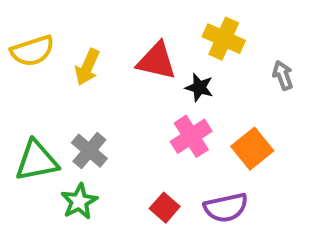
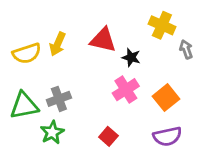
yellow cross: (224, 39) -> (162, 25), moved
yellow semicircle: (32, 51) -> (27, 53), moved
gray cross: (89, 151) -> (59, 99), turned 30
purple semicircle: (226, 208) -> (167, 136), moved

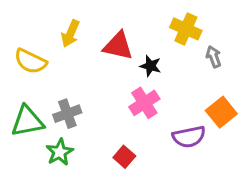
yellow arrow: (58, 44) -> (70, 34), moved
yellow semicircle: (27, 53) -> (30, 61), turned 44
orange square: (166, 98) -> (221, 112), moved
purple semicircle: (167, 136) -> (189, 137), moved

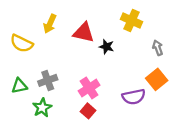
gray arrow: (214, 57) -> (158, 48), moved
pink cross: (144, 103) -> (89, 88), moved
green triangle: (27, 121) -> (19, 86), size x0.7

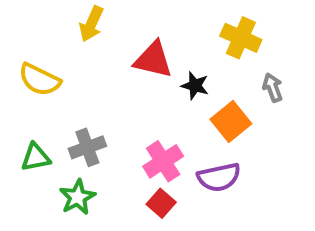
yellow arrow: (50, 24) -> (91, 24), moved
gray arrow: (158, 48) -> (273, 88), moved
orange square: (157, 79) -> (231, 121), moved
purple semicircle: (134, 97) -> (219, 177), moved

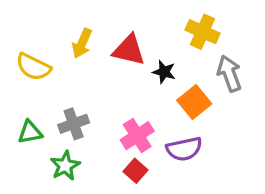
yellow arrow: (91, 24) -> (82, 43), moved
gray arrow: (273, 88) -> (229, 74), size x1.5

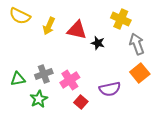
yellow semicircle: (33, 67) -> (20, 16), moved
orange square: (194, 102) -> (140, 73), moved
pink cross: (137, 136) -> (70, 80), moved

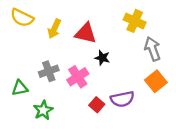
black star: (98, 43) -> (102, 58), moved
gray cross: (44, 74) -> (49, 71), moved
pink cross: (70, 80) -> (78, 77), moved
red square: (81, 102) -> (97, 105), moved

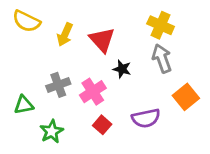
red triangle: (86, 33) -> (102, 40), turned 35
gray arrow: (153, 49) -> (162, 58), moved
red square: (97, 105) -> (102, 125), moved

